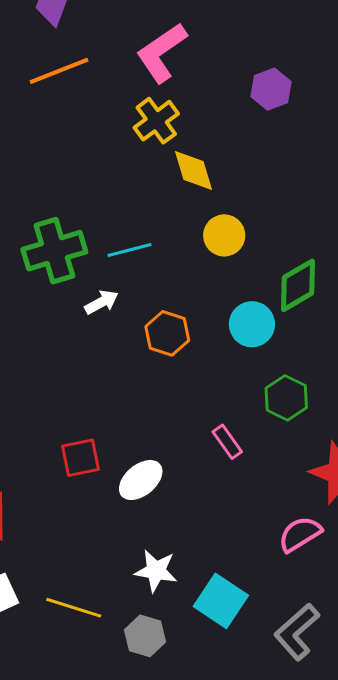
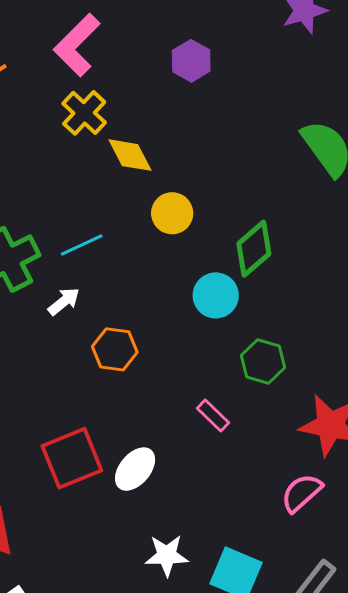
orange hexagon: (167, 333) -> (115, 349), moved
red square: (81, 458) -> (72, 458), size x1.5

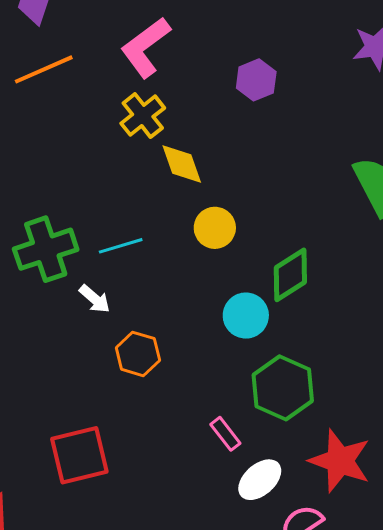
white arrow: (64, 301) -> (95, 299), turned 72
green hexagon: (263, 362) -> (283, 388), size x1.4
white ellipse: (135, 469) -> (260, 480), moved

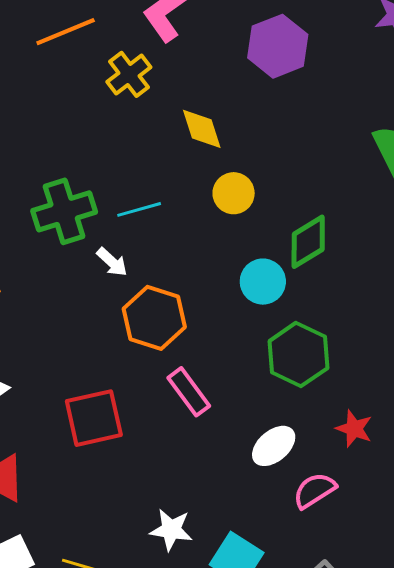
purple hexagon: (256, 80) -> (278, 46), size x1.5
yellow cross: (143, 116) -> (129, 74), moved
orange hexagon: (138, 354) -> (154, 318), size x1.4
pink rectangle: (225, 434) -> (189, 392), moved, size x1.4
red star: (340, 461) -> (354, 429), size x0.6

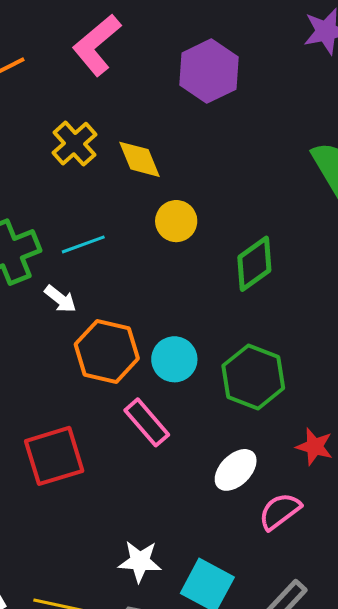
yellow cross: (129, 74) -> (74, 144), moved
cyan circle: (263, 282) -> (174, 359), moved

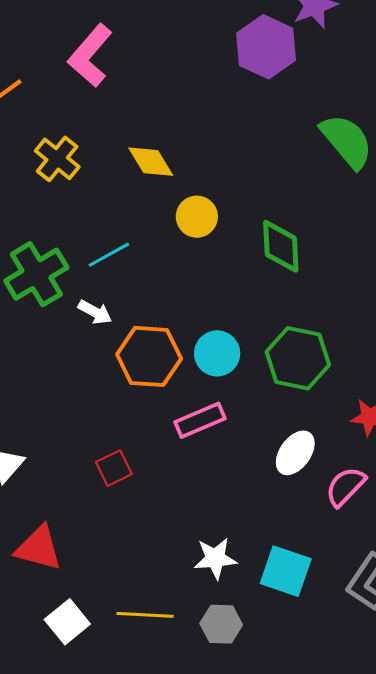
purple hexagon: (209, 71) -> (266, 47), moved
yellow cross: (74, 144) -> (57, 159), moved
green diamond: (254, 264) -> (281, 246), turned -48
pink rectangle: (147, 422) -> (200, 420), turned -63
red square: (54, 456) -> (114, 468), size x0.6

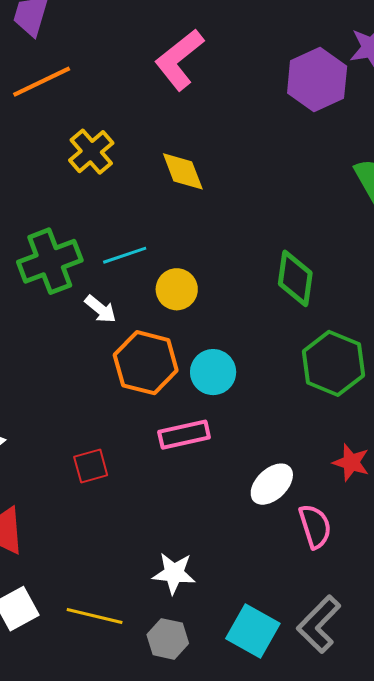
pink L-shape: (90, 56) -> (179, 60), moved
yellow circle: (197, 217) -> (177, 289), moved
green hexagon: (298, 358) -> (333, 363), moved
pink semicircle: (345, 487) -> (315, 526), turned 108
cyan square: (286, 571) -> (253, 631), moved

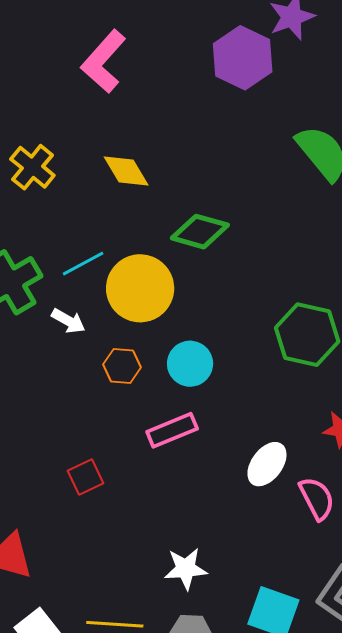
green diamond: (295, 278) -> (200, 232), moved, turned -72
yellow circle: (177, 289) -> (140, 288), size x1.6
orange hexagon: (146, 363) -> (122, 366), size x0.6

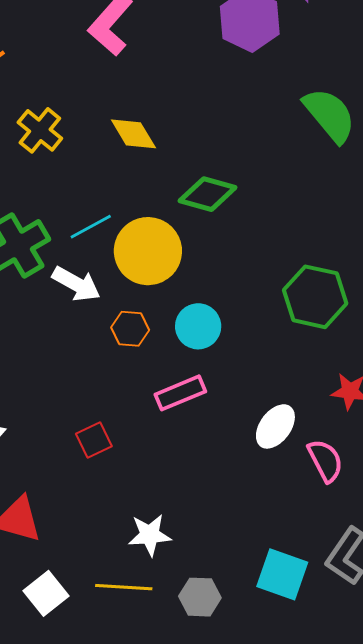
white arrow: (68, 321) -> (76, 284), size x1.4
white star: (186, 569) -> (150, 535), moved

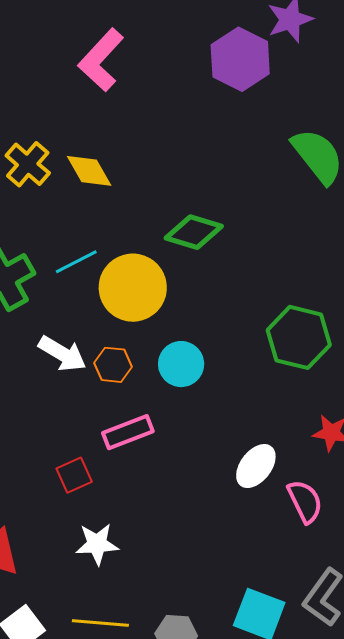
yellow diamond: (133, 134) -> (89, 171), moved
white arrow: (76, 284) -> (62, 354), moved
pink rectangle: (180, 393) -> (128, 432), moved
white star: (150, 535) -> (97, 544), moved

